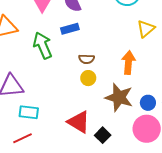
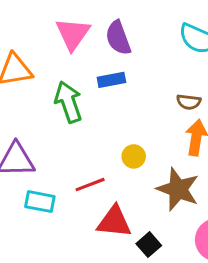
brown semicircle: (86, 59) -> (189, 102), moved
red triangle: (79, 122) -> (114, 222), turned -30
red line: (23, 138) -> (90, 185), moved

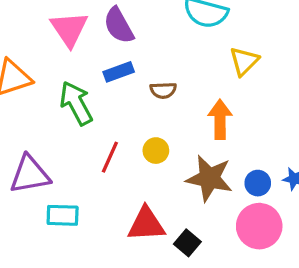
brown semicircle: (189, 102) -> (163, 90), moved
red line: (90, 185) -> (110, 157), moved, turned -36

